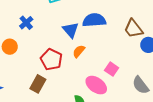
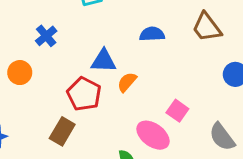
blue semicircle: (94, 20) -> (152, 34), size x0.7
brown trapezoid: (133, 29) -> (207, 27), moved
blue triangle: (71, 30) -> (104, 61), moved, turned -48

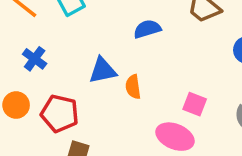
orange semicircle: (127, 82) -> (133, 87), turned -35
red pentagon: (84, 94) -> (60, 113), moved

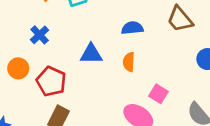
orange semicircle: (133, 87) -> (129, 62), moved

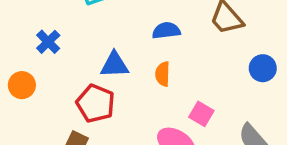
red pentagon: (51, 81) -> (96, 103), moved

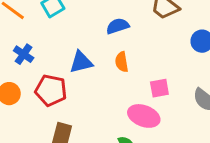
red pentagon: (96, 103) -> (51, 90), moved
pink square: (201, 114) -> (159, 88), turned -30

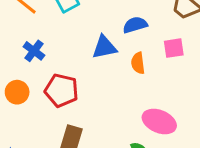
blue triangle: (81, 62) -> (104, 47), moved
pink square: (159, 88) -> (174, 48), moved

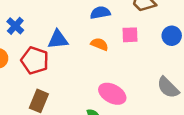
blue triangle: (104, 47) -> (58, 39), moved
orange semicircle: (138, 63) -> (100, 44), turned 114

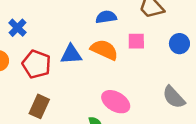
blue triangle: (58, 39) -> (71, 54), moved
orange semicircle: (100, 44) -> (104, 50), size x1.5

